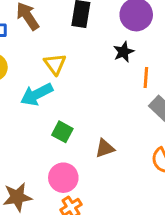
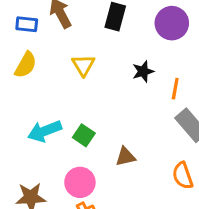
black star: (124, 52) -> (143, 71), moved
cyan arrow: (37, 94) -> (45, 131), moved

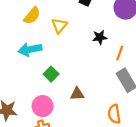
yellow semicircle: (26, 65) -> (32, 16), moved
cyan arrow: (45, 131) -> (30, 49), moved

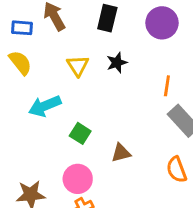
yellow semicircle: (32, 16) -> (20, 63), moved, turned -66
black star: (100, 37) -> (117, 63), moved

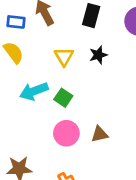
green square: (80, 133) -> (63, 98), moved
pink circle: (78, 179) -> (66, 133), moved

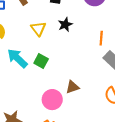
cyan arrow: (34, 91) -> (17, 58), turned 70
pink circle: (66, 133) -> (52, 100), moved

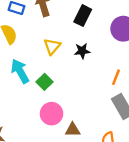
brown triangle: (73, 87) -> (73, 130), moved
pink circle: (52, 100) -> (52, 114), moved

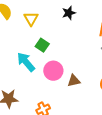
yellow triangle: (52, 46) -> (31, 19), moved
cyan arrow: (20, 71) -> (26, 62), moved

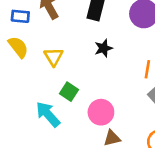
pink circle: (53, 71) -> (101, 112), moved

